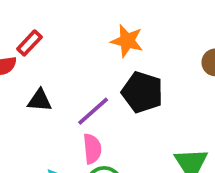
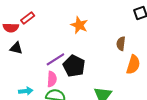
black pentagon: (142, 92) -> (74, 66), moved
black triangle: (40, 100) -> (16, 48), moved

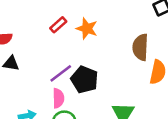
red rectangle: (28, 18) -> (58, 25), moved
brown semicircle: (121, 44) -> (140, 47), size x1.5

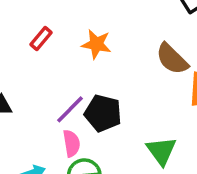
red rectangle: (58, 25) -> (41, 38), moved
brown semicircle: (140, 47) -> (172, 59), turned -40

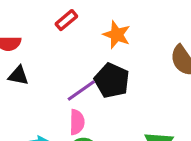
black pentagon: (103, 113) -> (112, 80), moved

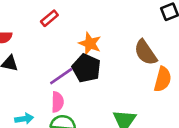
orange star: (117, 35) -> (90, 44), moved

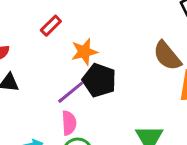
orange star: (90, 44) -> (84, 52), moved, turned -30

